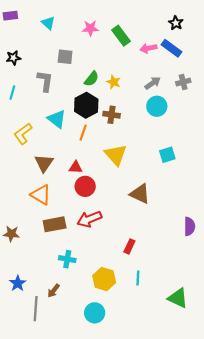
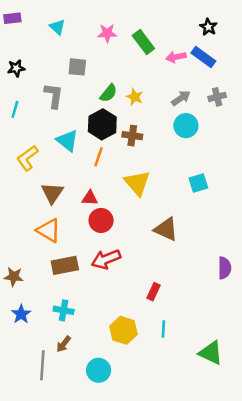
cyan cross: (67, 259) -> (64, 310), moved
blue star: (18, 283) -> (21, 314), moved
cyan circle: (95, 313) -> (99, 370), moved

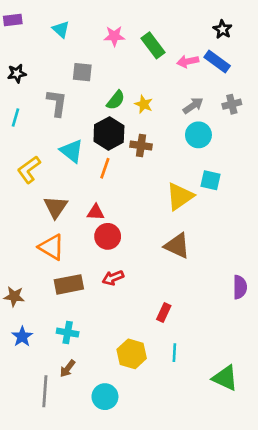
yellow triangle: (137, 183) -> (180, 196), moved, turned 36
cyan square: (198, 183) -> (210, 180), moved, turned 30
red arrow: (106, 259) -> (113, 278), size x0.7

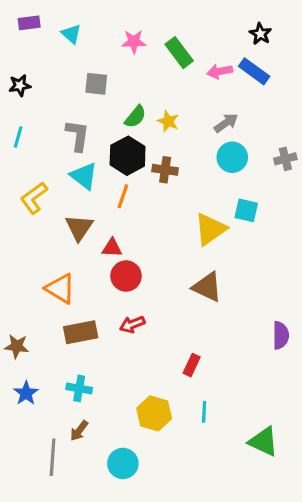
purple rectangle: (13, 20) -> (29, 23), moved
gray L-shape: (57, 103) -> (78, 135), moved
gray cross: (232, 104) -> (285, 159), moved
brown triangle: (56, 207) -> (79, 228), moved

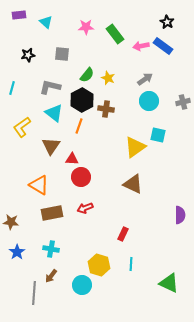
black star: (20, 85) -> (28, 55), moved
gray L-shape: (78, 135) -> (50, 87), turned -85
cyan circle: (123, 463) -> (82, 285), moved

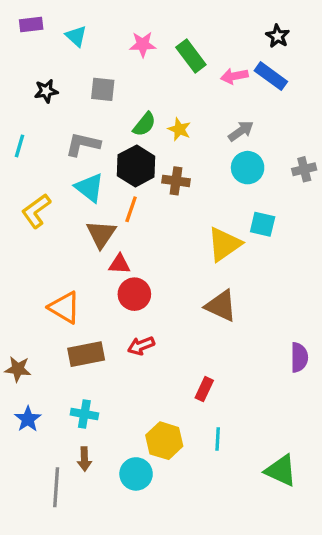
brown triangle: (51, 146) -> (101, 234), moved
brown arrow: (51, 276) -> (84, 459), turned -40

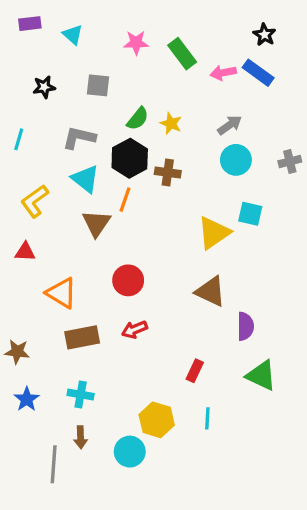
red triangle: (119, 264) -> (25, 252), moved
purple semicircle: (299, 357) -> (245, 326), moved
green triangle: (281, 471) -> (261, 375), moved

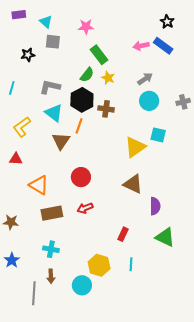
green rectangle: (182, 54) -> (99, 55), moved
gray square: (98, 85) -> (53, 42), moved
blue star: (27, 399) -> (12, 260), moved

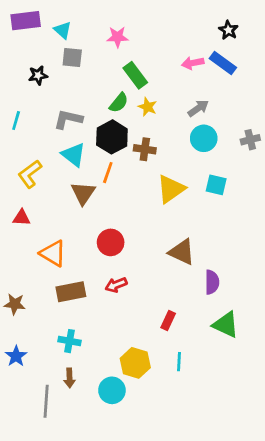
purple rectangle: (19, 15) -> (26, 21), size x1.5
yellow triangle: (135, 147) -> (171, 189), moved

